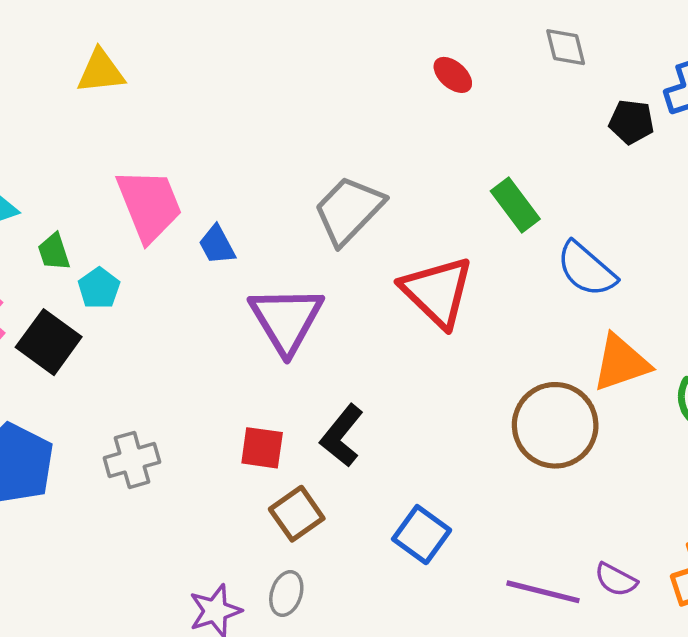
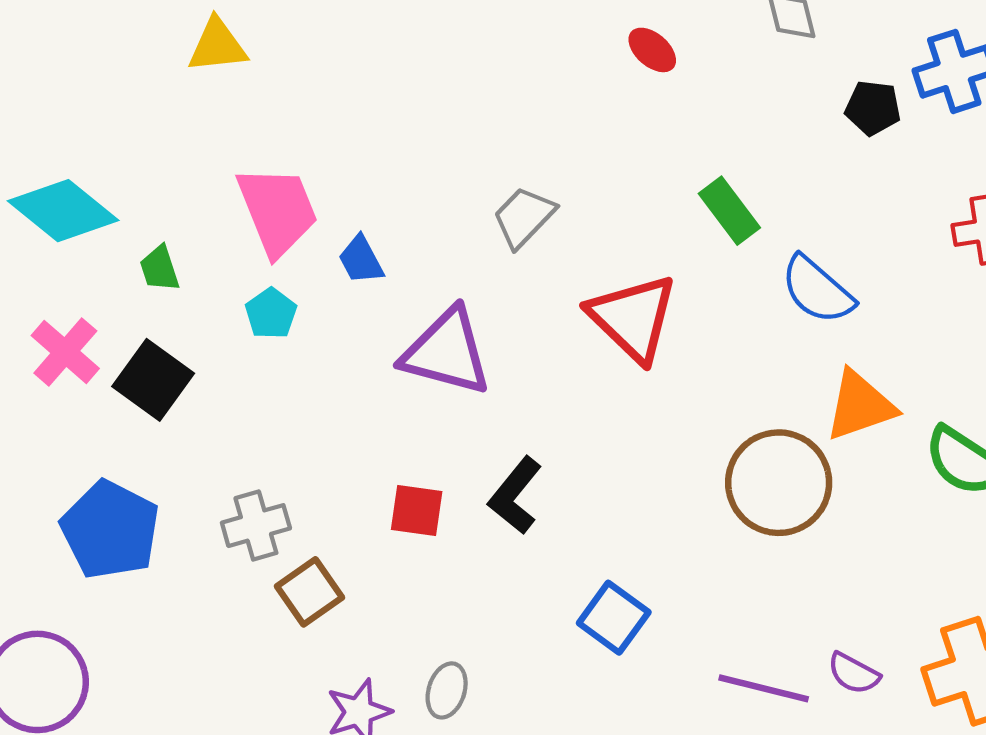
gray trapezoid: (349, 210) -> (524, 217), size x0.7
cyan pentagon: (99, 288) -> (271, 313), moved
purple triangle: (286, 319) -> (447, 352), turned -44
brown square: (297, 514) -> (309, 592), moved

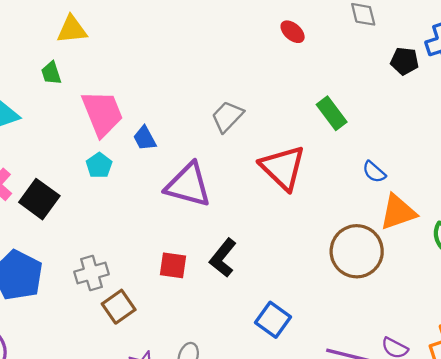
green trapezoid: (160, 268) -> (51, 73), moved
blue semicircle: (817, 290) -> (374, 172), moved, size x0.6

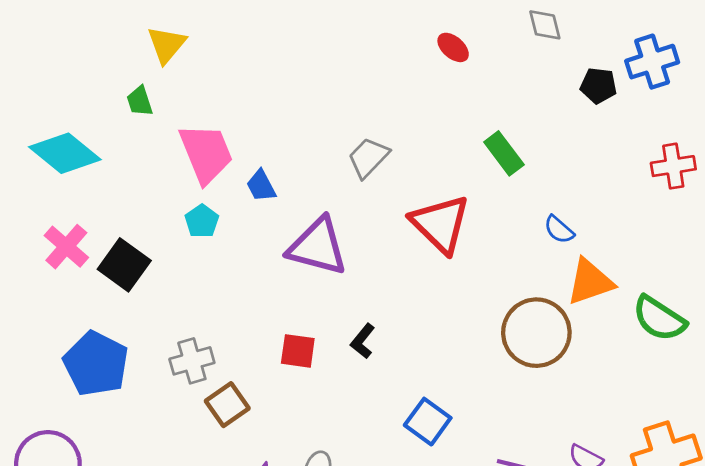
yellow triangle: (72, 30) -> (167, 45), turned -44
black L-shape: (223, 258) -> (363, 341), size x0.7

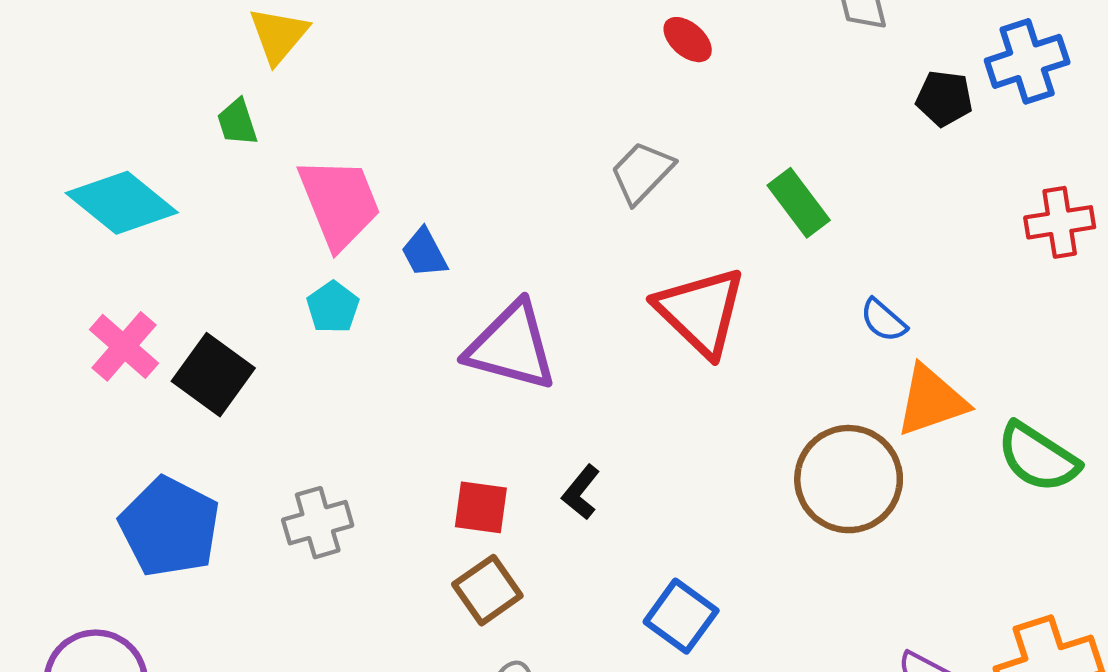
red ellipse: (453, 47) -> (688, 40), moved
gray trapezoid: (368, 158) -> (642, 172), moved
brown square: (227, 405) -> (487, 590), moved

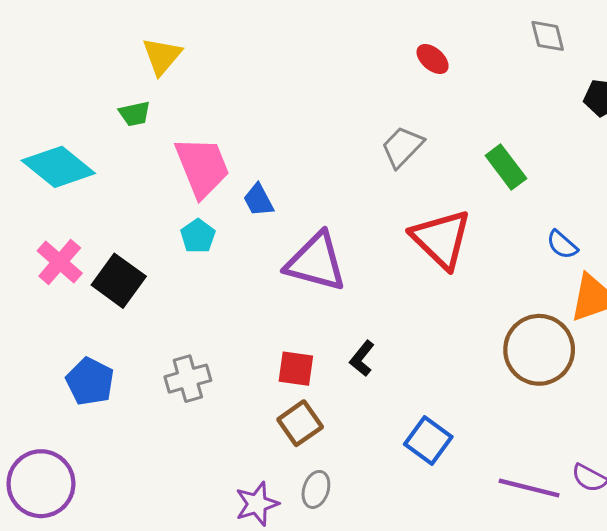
green trapezoid: (237, 122) -> (135, 114), turned -84
blue pentagon: (170, 527) -> (90, 381), size x0.7

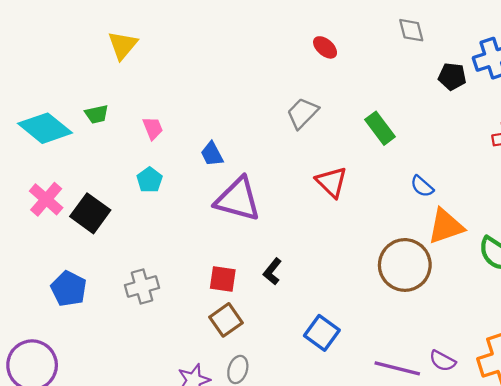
green trapezoid: (135, 114) -> (97, 114), moved
pink trapezoid: (202, 167) -> (153, 128), size x0.5
blue trapezoid: (258, 200) -> (212, 154), moved
red triangle: (441, 239) -> (332, 182), size x0.7

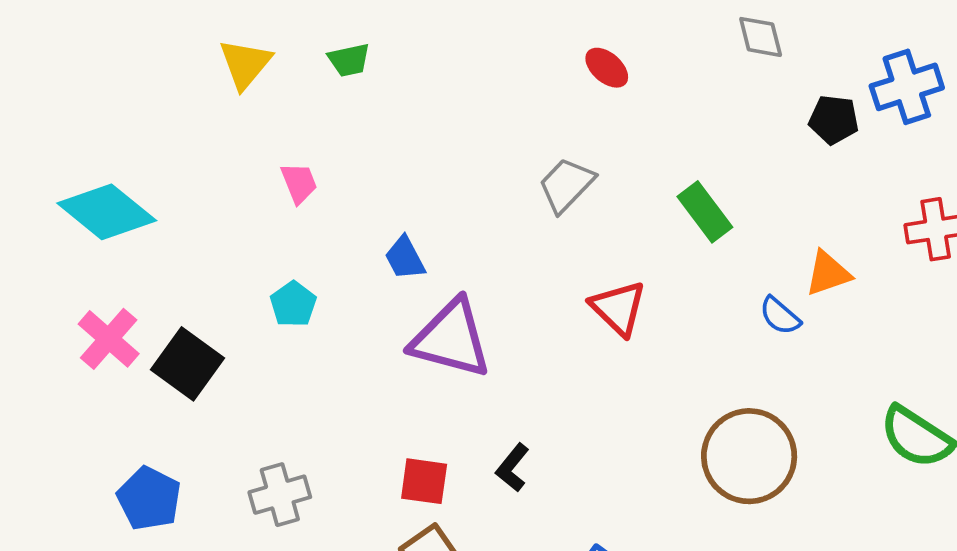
green trapezoid: (97, 114) -> (349, 60), moved
pink trapezoid: (153, 128) -> (299, 183), moved
orange triangle: (446, 226) -> (828, 273), moved, size x0.7

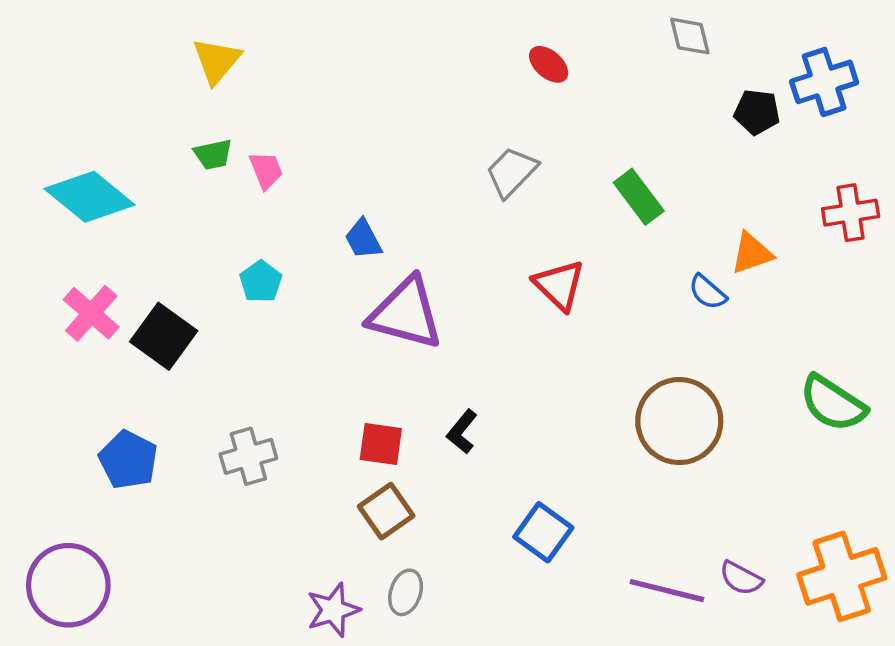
green trapezoid: (349, 60) -> (213, 154), moved

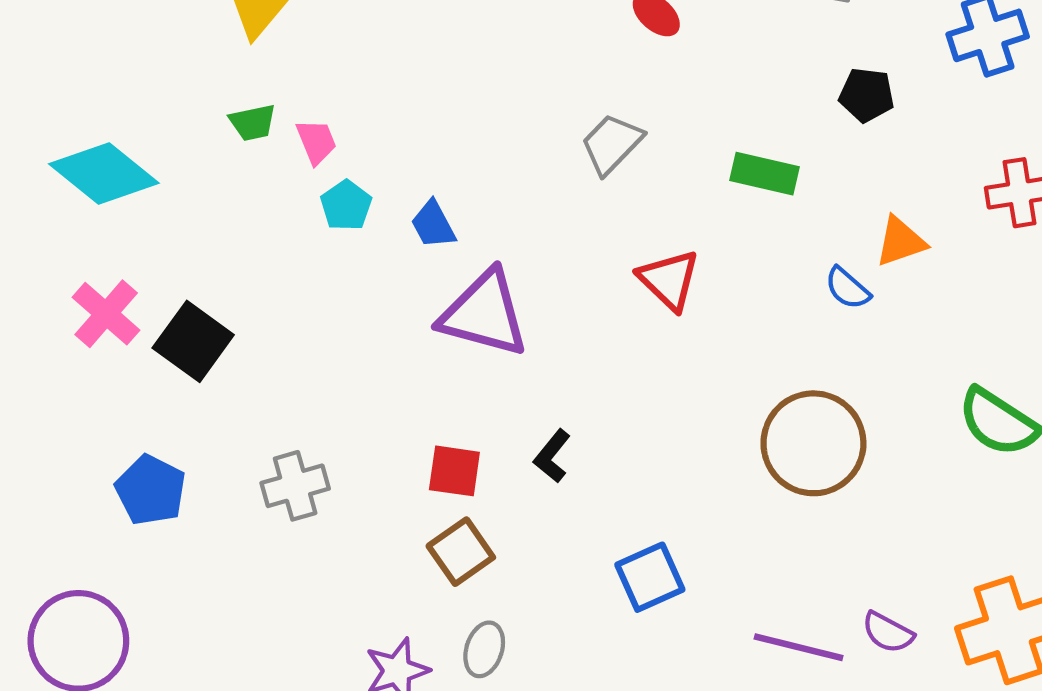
black pentagon: (757, 112) -> (867, 95), moved
green rectangle: (639, 197) -> (765, 174), turned -40
cyan pentagon: (261, 282) -> (346, 205), moved
blue square: (543, 532) -> (650, 577), turned 30

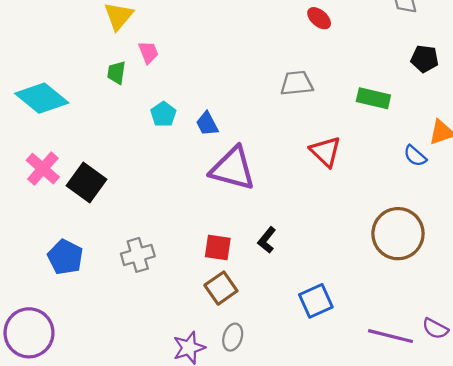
green trapezoid: (253, 123) -> (116, 73), turned 110
pink trapezoid: (316, 142) -> (148, 52), moved
gray trapezoid: (612, 144) -> (297, 83), turned 40

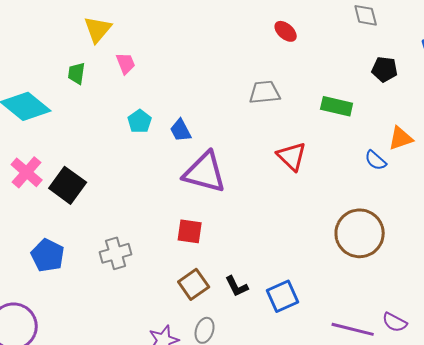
green trapezoid: (116, 73) -> (77, 73), moved
black L-shape: (267, 240) -> (237, 286), moved, turned -65
red square: (218, 248) -> (190, 231), moved

